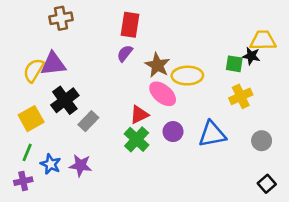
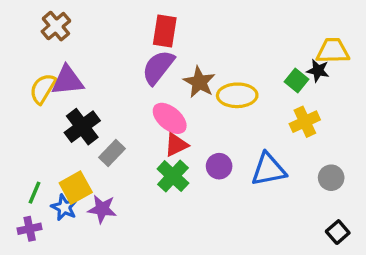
brown cross: (61, 18) -> (56, 26), moved, turned -30
purple semicircle: (125, 53) -> (158, 67), size x1.6
green square: (234, 64) -> (297, 80), turned 30
pink ellipse: (163, 94) -> (170, 118), moved
yellow square: (31, 119) -> (76, 188), moved

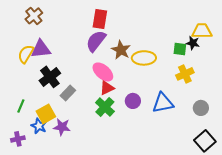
green square: (297, 80) -> (180, 49), turned -32
green line: (34, 193) -> (21, 106), moved
black square: (338, 232) -> (205, 141), size x1.5

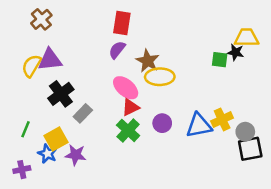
purple semicircle: (96, 41) -> (117, 50), size x0.7
yellow ellipse: (144, 58) -> (160, 77), moved
yellow cross: (185, 74) -> (222, 119), moved
black square: (205, 141) -> (250, 149), moved, turned 30

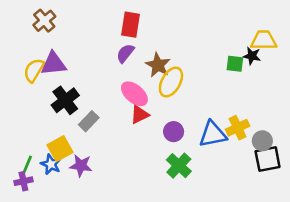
yellow ellipse: (160, 77) -> (171, 82), turned -60
green line: (25, 129) -> (27, 164), moved
green cross: (128, 130) -> (179, 166), moved

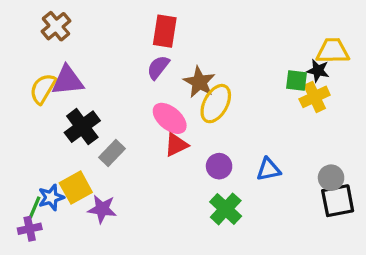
yellow cross: (238, 128) -> (315, 97), moved
blue triangle: (213, 134) -> (268, 169), size x0.7
blue star: (51, 164) -> (51, 197), moved, turned 30

